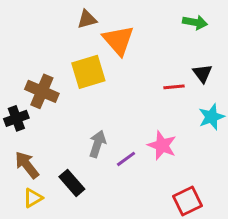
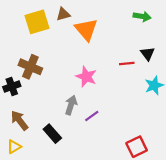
yellow square: (88, 72) -> (37, 22), moved
pink star: (162, 145) -> (86, 77), moved
yellow triangle: (33, 198) -> (14, 147), moved

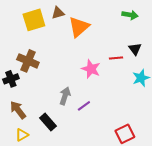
orange triangle: (86, 30) -> (79, 27), turned 30
pink star: (86, 77) -> (91, 69), moved
yellow triangle: (14, 147) -> (22, 135), moved

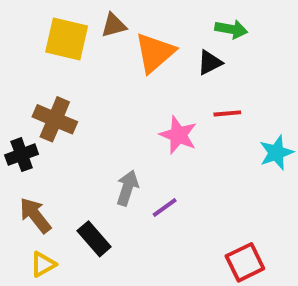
green arrow: (130, 15) -> (231, 29), moved
yellow square: (34, 20) -> (67, 39), turned 30
black triangle: (135, 49) -> (210, 63), moved, turned 40

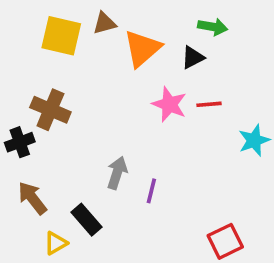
pink star: (178, 135) -> (169, 104), moved
purple line: (165, 208) -> (151, 191), turned -40
yellow triangle: (43, 264) -> (56, 243), moved

